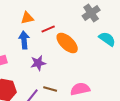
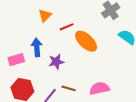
orange triangle: (27, 18) -> (45, 16), turned -32
blue arrow: (24, 40) -> (37, 47), moved

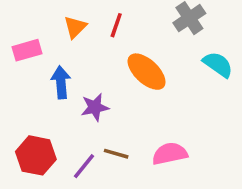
red line: (67, 27) -> (116, 25), moved, turned -48
pink rectangle: (16, 60) -> (27, 50), moved

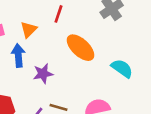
orange triangle: (75, 27) -> (29, 29), moved
cyan semicircle: (218, 64) -> (122, 68), moved

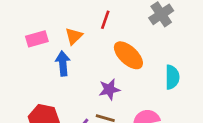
cyan semicircle: (122, 68) -> (172, 77), turned 55
purple star: (43, 74) -> (109, 89), moved

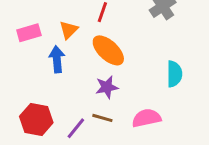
orange ellipse: (128, 55) -> (108, 50), moved

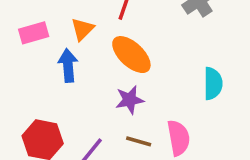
brown line: (102, 118) -> (139, 141), moved
pink semicircle: (146, 118) -> (178, 138), turned 92

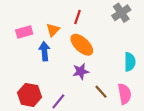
pink semicircle: (178, 138) -> (125, 94), moved
brown line: (139, 141) -> (101, 92), moved, turned 32

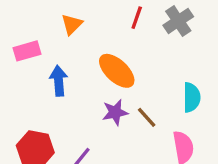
red line: (78, 17) -> (137, 18), moved
orange triangle: (53, 30) -> (72, 24), moved
brown line: (101, 92) -> (147, 117), moved

